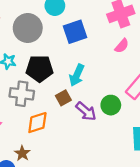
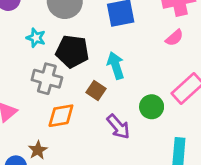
cyan arrow: (77, 75) -> (116, 65), turned 130
brown square: (63, 98) -> (96, 90), turned -35
purple arrow: (86, 111) -> (118, 127), moved

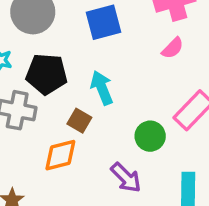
orange diamond: (61, 116) -> (60, 155), moved
purple arrow: (118, 127) -> (126, 178), moved

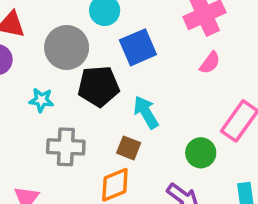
black pentagon: (47, 74) -> (99, 86), moved

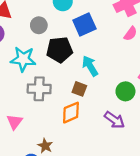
gray circle: (67, 48) -> (39, 25), size x0.6
cyan star: (41, 100) -> (23, 59), size x1.6

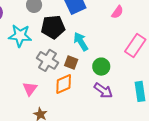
gray cross: (39, 89) -> (47, 60), moved, turned 30
green circle: (125, 91) -> (101, 67), moved
pink triangle: (14, 122) -> (30, 89), moved

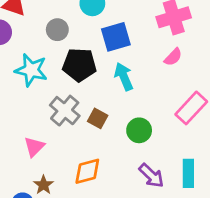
cyan arrow: (81, 42) -> (124, 77), moved
orange diamond: (64, 84) -> (87, 171), moved
purple arrow: (103, 91) -> (151, 176), moved

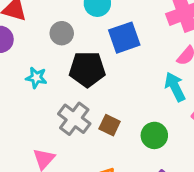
cyan star: (31, 70) -> (36, 78), size x0.6
cyan arrow: (124, 77) -> (175, 87), moved

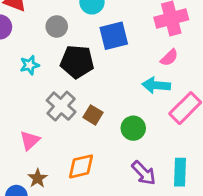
cyan star: (36, 78) -> (30, 65), turned -30
cyan arrow: (175, 87) -> (156, 85), turned -64

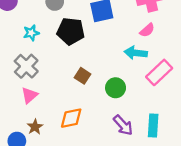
gray cross: (61, 106) -> (26, 66), moved

